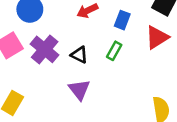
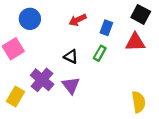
red triangle: (157, 37) -> (135, 42), turned 30
purple cross: (45, 49) -> (42, 80), moved

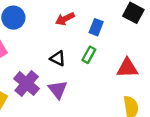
red triangle: (135, 42) -> (127, 68), moved

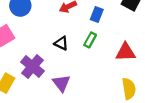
purple triangle: (58, 90) -> (61, 83), moved

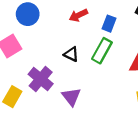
green rectangle: (90, 40) -> (102, 51), size x1.5

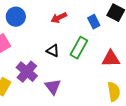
blue rectangle: (109, 24) -> (94, 22), moved, turned -48

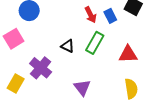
red arrow: (59, 18) -> (91, 15), moved, turned -91
purple triangle: (53, 87) -> (82, 88), moved

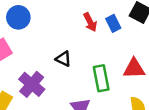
green rectangle: (95, 43) -> (101, 78), moved, turned -40

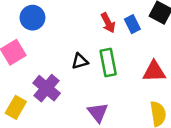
black triangle: (63, 59) -> (80, 61), turned -42
green rectangle: (101, 78) -> (108, 63), moved

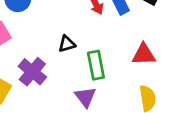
green rectangle: (108, 63) -> (96, 65), moved

